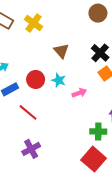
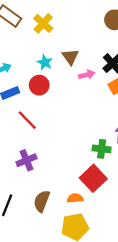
cyan star: (59, 80) -> (45, 62), moved
pink arrow: (79, 93) -> (87, 75), moved

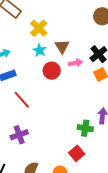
yellow cross: (43, 23) -> (39, 28), moved
red circle: (39, 85) -> (52, 71), moved
red square: (93, 178) -> (77, 153), size x0.7

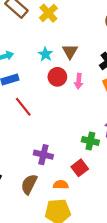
yellow cross: (39, 28) -> (48, 13), moved
pink arrow: (76, 63) -> (79, 81), moved, turned 104
purple cross: (19, 135) -> (43, 155), moved, turned 30

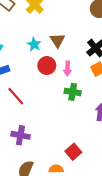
green cross: (90, 141) -> (73, 92), moved
purple cross: (43, 155) -> (20, 135), moved

